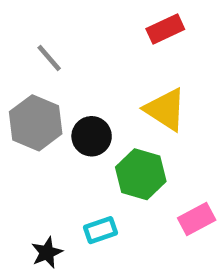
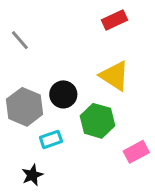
gray line: (49, 58) -> (20, 40), moved
gray hexagon: (36, 123) -> (25, 107), moved
cyan rectangle: (101, 230) -> (51, 139), moved

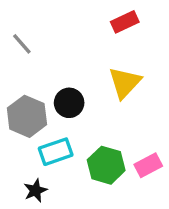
yellow triangle: (115, 76) -> (125, 83), turned 40
green hexagon: (97, 121) -> (106, 165), moved
cyan rectangle: (51, 139) -> (56, 152), size x1.4

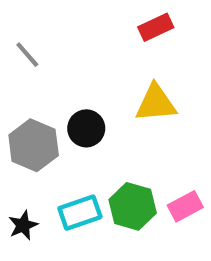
yellow triangle: (125, 83) -> (156, 103), turned 42
cyan rectangle: (56, 152) -> (80, 213), moved
black star: (35, 190) -> (23, 225), moved

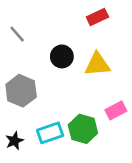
black circle: (86, 128) -> (62, 56), moved
pink rectangle: (185, 206) -> (116, 110), moved

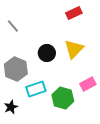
black circle: (62, 56) -> (47, 53), moved
yellow triangle: (97, 64) -> (74, 49), turned -40
cyan rectangle: (50, 133) -> (36, 89), moved

